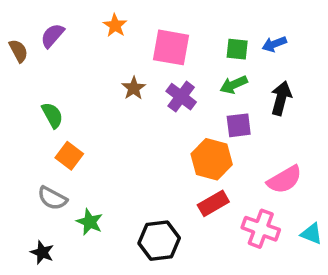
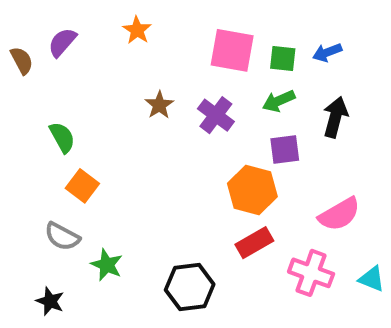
pink square: (171, 47) -> (232, 50), moved

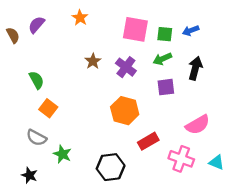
orange hexagon: (252, 190) -> (125, 111), moved

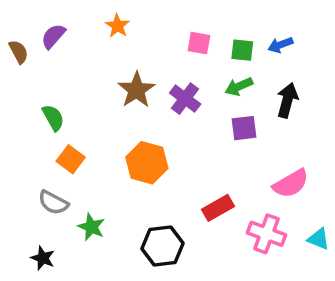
pink square: (135, 29) -> (199, 43), size x0.6
brown star: (93, 61) -> (136, 90), size x1.5
orange hexagon: (125, 111) -> (147, 163), moved

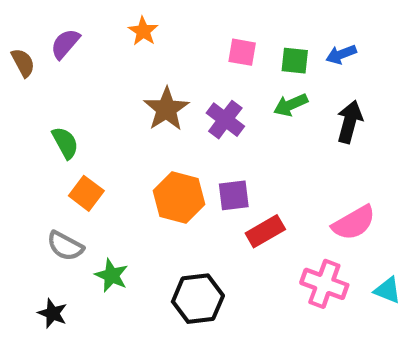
purple square: (244, 128) -> (234, 195), moved
red rectangle: (218, 208) -> (265, 231), moved

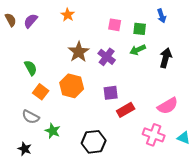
blue arrow: (341, 54) -> (162, 16), moved, turned -88
brown semicircle: (23, 63) -> (11, 20), moved
orange hexagon: (179, 198) -> (72, 86), moved

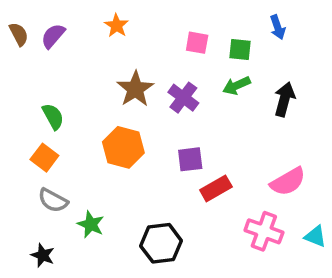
orange square: (41, 92) -> (44, 158), moved

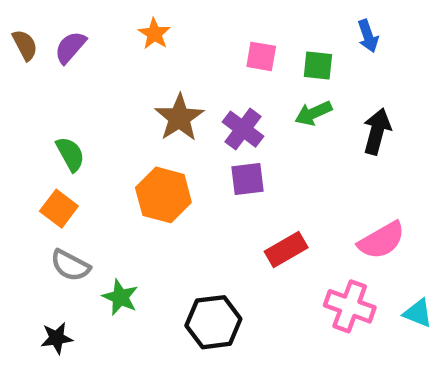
purple square: (190, 159) -> (248, 179), moved
black star: (43, 255) -> (57, 338), turned -30

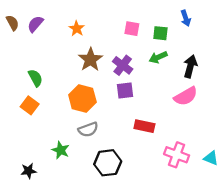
orange star: (154, 34) -> (77, 29), moved
pink semicircle: (382, 240) -> (186, 96), moved
red rectangle: (286, 249) -> (144, 126), turned 42
gray semicircle: (70, 265) -> (88, 130), moved, turned -48

